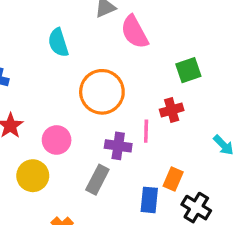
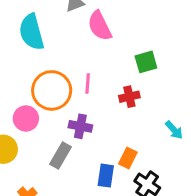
cyan semicircle: (58, 43) -> (32, 32), size x1.4
orange circle: (102, 92) -> (52, 90), moved
pink line: (146, 131) -> (88, 84), moved

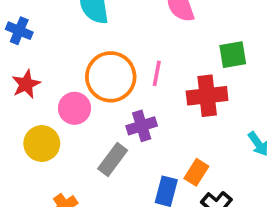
red cross: (129, 97) -> (207, 96), size x1.5
purple cross: (80, 126) -> (142, 126), turned -35

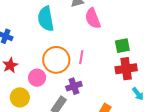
red cross: (207, 96) -> (126, 69), moved

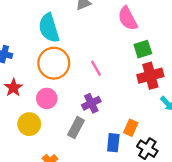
pink semicircle: (93, 18) -> (128, 18), moved
pink line: (81, 57) -> (96, 68), turned -32
orange circle: (56, 60) -> (54, 63), moved

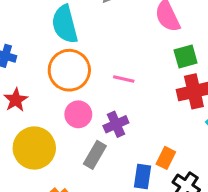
pink line: (96, 68) -> (124, 79), turned -49
pink circle: (47, 98) -> (78, 114), moved
yellow circle: (29, 124) -> (34, 148), size x1.4

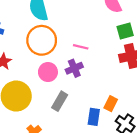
purple cross: (116, 124) -> (74, 68), moved

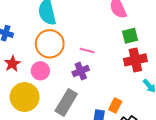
pink circle: (48, 72) -> (40, 71), moved
gray rectangle: (60, 101) -> (66, 102), size x1.4

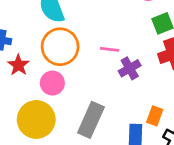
red star: (12, 64) -> (18, 65), moved
purple cross: (81, 71) -> (130, 68), moved

